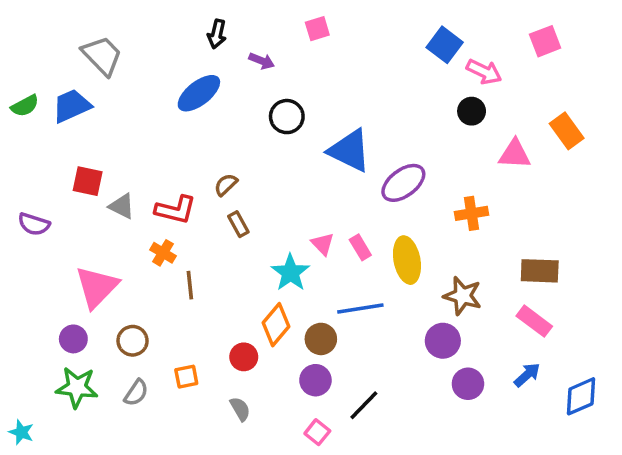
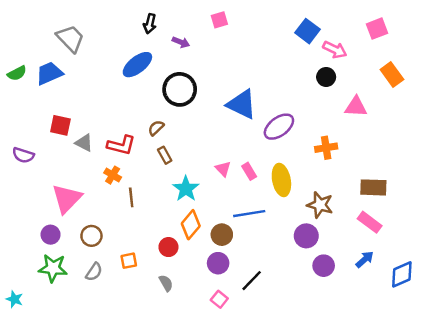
black circle: (287, 117) -> (180, 89), moved, size x1.4
orange rectangle: (567, 131) -> (392, 74), moved
cyan star: (290, 273) -> (186, 189), moved

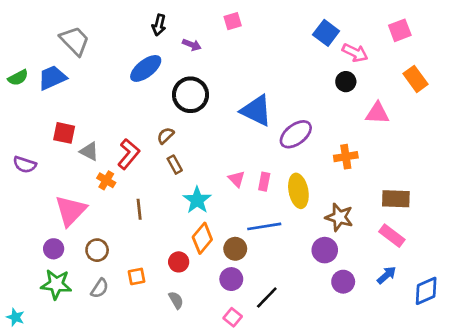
red L-shape: (121, 145) -> (129, 154), turned -64
pink rectangle: (249, 171) -> (264, 182), turned 42
orange cross: (113, 175) -> (106, 180), moved

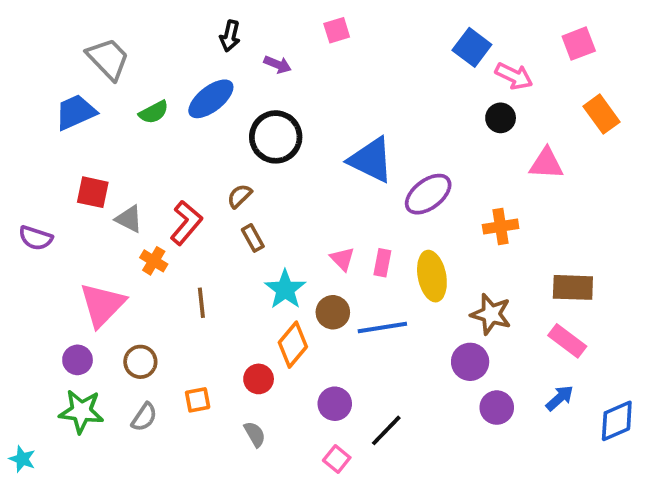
green semicircle: (18, 78) -> (154, 112), moved
brown circle: (235, 249) -> (333, 312), moved

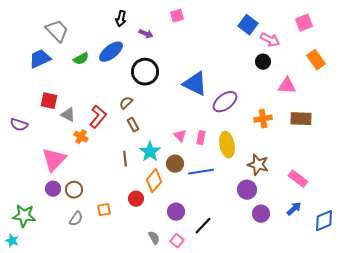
brown rectangle: (573, 287) -> (301, 119), moved
brown line: (201, 303) -> (125, 159), moved
purple circle: (78, 360) -> (53, 189), moved
green star: (81, 411) -> (24, 216), moved
gray semicircle: (255, 434) -> (154, 238), moved

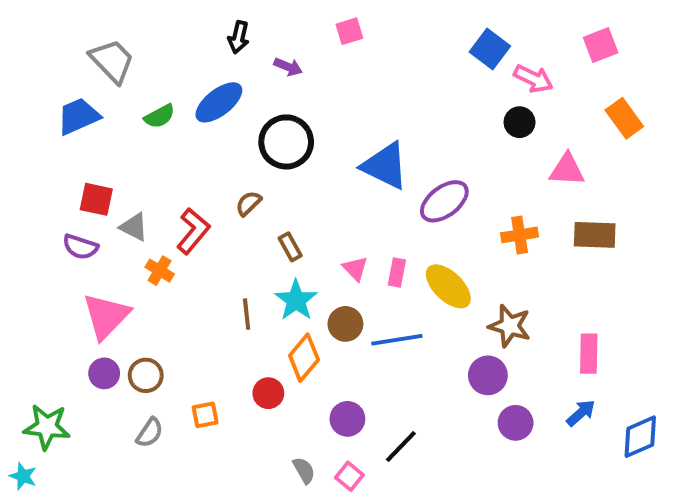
purple semicircle: (19, 125) -> (80, 247), moved
brown rectangle: (133, 125) -> (290, 247), moved
yellow ellipse: (227, 145) -> (448, 286), turned -35
pink rectangle: (298, 179) -> (589, 354), turned 54

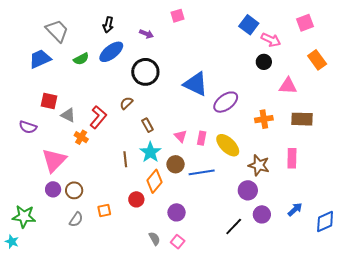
black arrow: (239, 37) -> (108, 25), moved
purple semicircle: (80, 247) -> (28, 127), moved
pink rectangle: (589, 354) -> (292, 158), moved
black line: (401, 447) -> (234, 227), moved

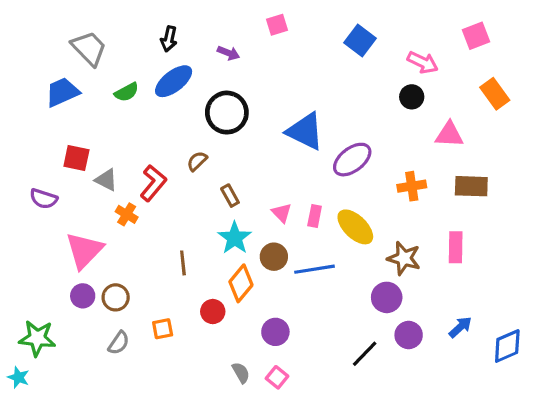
blue square: (249, 25) -> (360, 40), moved
brown line: (125, 159) -> (183, 263), moved

